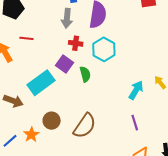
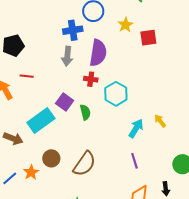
red cross: (76, 43) -> (91, 79), moved
cyan hexagon: (104, 49) -> (116, 94), moved

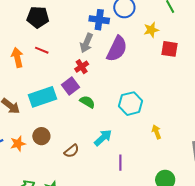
red cross: (91, 79) -> (82, 67), moved, turned 32
cyan hexagon: (116, 94) -> (131, 104), moved
green semicircle: (85, 112) -> (87, 102), turned -63
cyan arrow: (136, 128) -> (103, 138), moved
brown semicircle: (84, 164) -> (72, 151), size x0.6

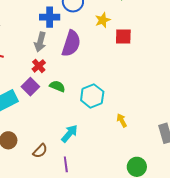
green semicircle: (87, 102) -> (57, 86), moved
purple line: (120, 163) -> (66, 164), moved

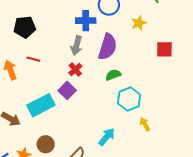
red square: (123, 37) -> (164, 49), moved
green semicircle: (57, 86) -> (113, 75), moved, turned -42
yellow arrow: (122, 120) -> (145, 124), moved

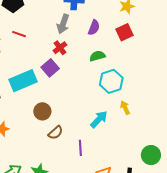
purple semicircle: (107, 47) -> (94, 28), size x0.6
red square: (164, 49) -> (125, 32), moved, turned -30
cyan arrow: (107, 137) -> (99, 119), moved
brown circle: (46, 144) -> (42, 111), moved

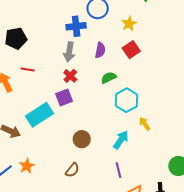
purple square: (50, 68) -> (64, 98), turned 30
brown circle: (42, 111) -> (82, 139), moved
brown semicircle: (56, 133) -> (72, 170), moved
purple line: (80, 148) -> (118, 170), moved

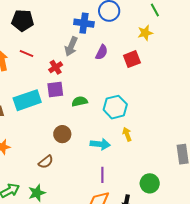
yellow star: (129, 24) -> (145, 33), moved
red cross: (70, 76) -> (56, 67), moved
green semicircle: (109, 78) -> (80, 101), moved
cyan arrow: (121, 140) -> (100, 144), turned 48
purple line: (118, 170) -> (102, 175), moved

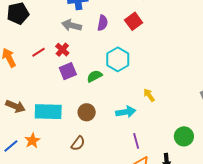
gray arrow: (71, 46) -> (72, 25), turned 96
red line: (26, 54) -> (38, 52), moved, turned -40
cyan rectangle: (27, 100) -> (48, 112), moved, turned 36
cyan hexagon: (115, 107) -> (118, 59), moved

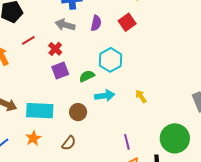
red line: (38, 52) -> (28, 40), moved
cyan arrow: (126, 112) -> (105, 96), moved
green circle: (184, 136) -> (175, 138), size x1.5
orange star: (32, 141) -> (33, 138), moved

